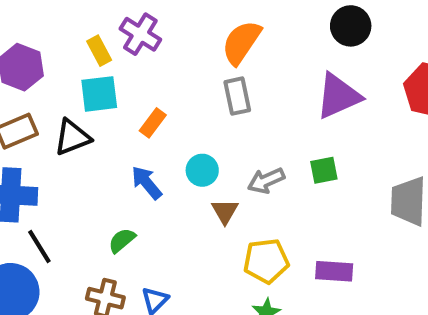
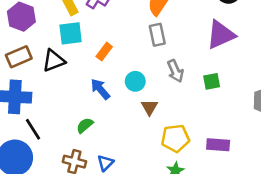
gray arrow: (266, 181) -> (175, 71), moved, turned -90

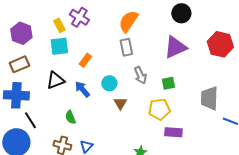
black triangle: (54, 61) -> (55, 80), moved
green semicircle: (85, 125) -> (70, 117), turned -72
yellow pentagon: (175, 138) -> (159, 109), moved

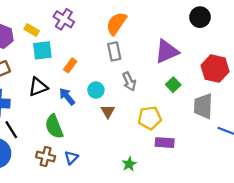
black circle: (181, 13) -> (200, 17), moved
yellow rectangle: (59, 25) -> (32, 30), moved, turned -32
red hexagon: (220, 44) -> (215, 69), moved
green square: (168, 83) -> (173, 85), moved, turned -32
green semicircle: (70, 117) -> (54, 127), size x1.6

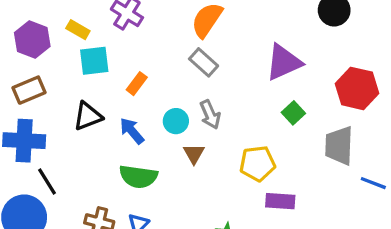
gray rectangle: (114, 51) -> (204, 62), turned -36
gray arrow: (129, 81) -> (210, 115), moved
green semicircle: (54, 127) -> (138, 177), moved, turned -60

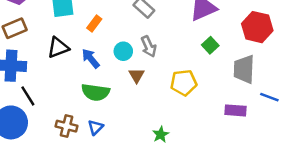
purple rectangle: (280, 201) -> (236, 110), moved

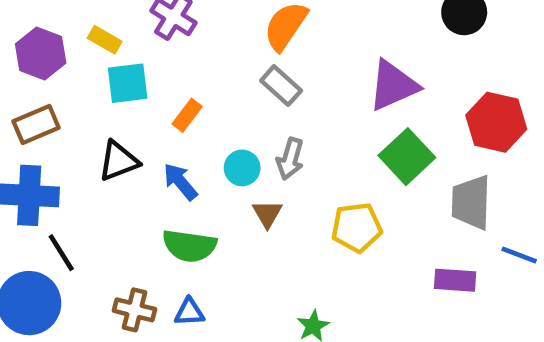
green square: (210, 45) -> (407, 157), size x1.6
gray arrow: (149, 46) -> (290, 159), turned 40
blue triangle: (96, 127) -> (189, 312), turned 42

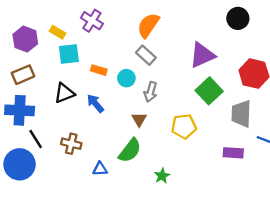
orange rectangle: (187, 115) -> (99, 70), turned 70
cyan circle: (242, 168) -> (126, 78), moved
green semicircle: (189, 246) -> (130, 151), moved, turned -60
brown cross: (134, 310) -> (71, 144), moved

